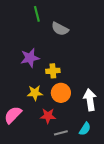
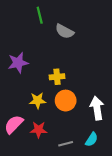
purple star: (30, 58) -> (18, 63), moved
red star: (48, 116) -> (39, 130), moved

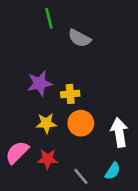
purple star: (18, 63) -> (40, 83), moved
gray line: (66, 144) -> (81, 176), turned 64

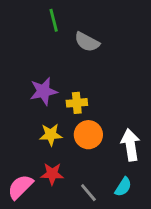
pink semicircle: (17, 152) -> (20, 187), moved

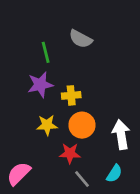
green line: (54, 20) -> (46, 52), moved
red star: (52, 174) -> (70, 153), moved

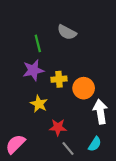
yellow star: (47, 125) -> (39, 104), turned 30
orange circle: (82, 125) -> (84, 88), moved

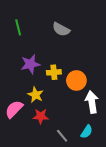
green line: (38, 43) -> (18, 27), moved
red star: (58, 127) -> (41, 116), moved
pink semicircle: (15, 144) -> (14, 109), moved

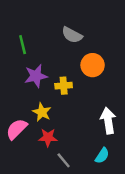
green line: (18, 27) -> (23, 45), moved
orange circle: (76, 80) -> (93, 65), moved
gray line: (62, 136) -> (64, 160), moved

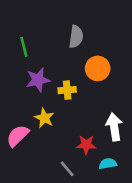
gray semicircle: (72, 35) -> (76, 37), turned -110
red star: (48, 137) -> (86, 145), moved
cyan semicircle: (102, 156) -> (108, 164), turned -133

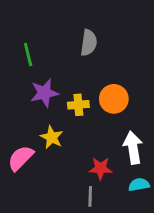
orange circle: (98, 68) -> (114, 99), moved
cyan semicircle: (108, 164) -> (139, 185), moved
gray line: (67, 169) -> (90, 196), moved, turned 42

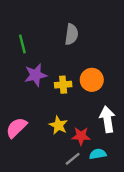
yellow star: (52, 137) -> (58, 125), moved
cyan semicircle: (139, 185) -> (98, 154), moved
gray line: (90, 196) -> (73, 159), turned 49

